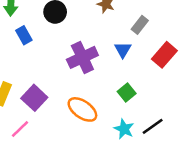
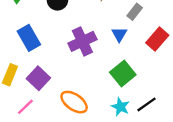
blue rectangle: (24, 35) -> (29, 38), moved, size x1.5
green square: (127, 93) -> (123, 74), size x1.5
orange ellipse: (82, 109) -> (74, 102), moved

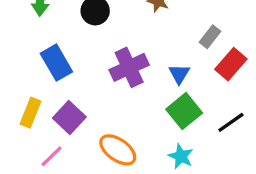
gray rectangle: (135, 12) -> (210, 37), moved
blue triangle: (119, 34) -> (179, 74), moved
black line: (147, 104) -> (231, 122), moved

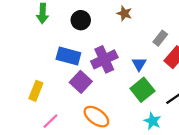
blue rectangle: (56, 63) -> (68, 56), moved, turned -45
purple square: (69, 118) -> (81, 82), moved
cyan star: (181, 156) -> (152, 121), moved

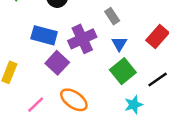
gray rectangle: (160, 38) -> (112, 16), moved, turned -72
pink line: (50, 121) -> (36, 105), moved
cyan star: (152, 121) -> (134, 105), turned 30

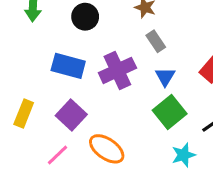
purple square: (57, 63) -> (71, 115), moved

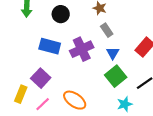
yellow rectangle: (24, 113) -> (21, 94), moved
purple square: (71, 115) -> (41, 78), moved

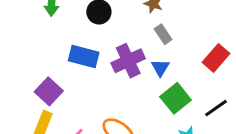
blue triangle: (113, 53) -> (160, 68), moved
purple square: (41, 78) -> (49, 91), moved

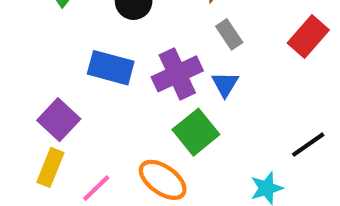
red rectangle: (216, 58) -> (308, 36), moved
green square: (176, 98) -> (196, 132), moved

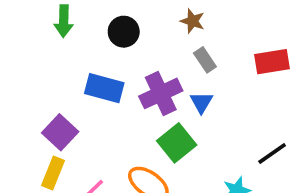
red rectangle: (308, 36) -> (272, 62), turned 40

